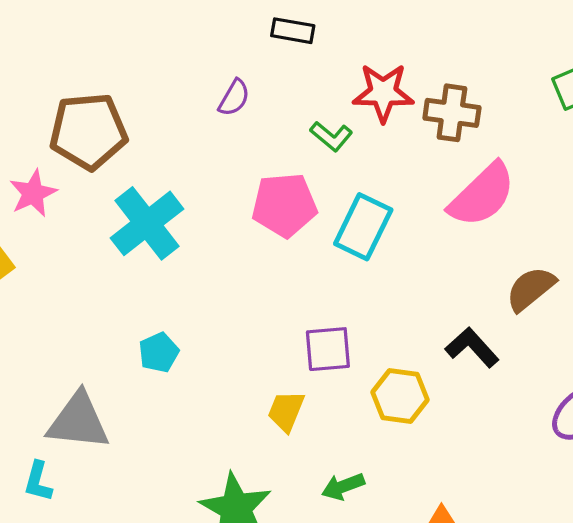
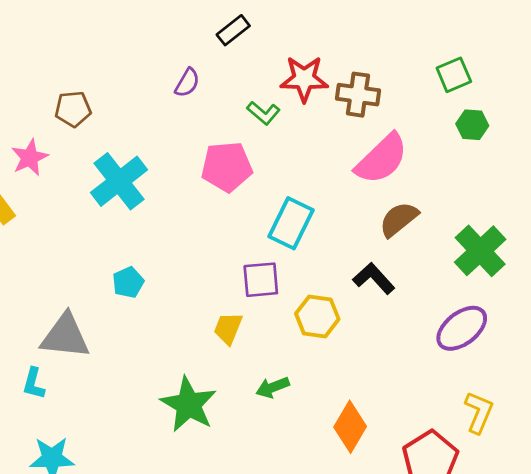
black rectangle: (293, 31) -> (233, 30), turned -48
brown pentagon: (88, 131) -> (73, 109), size x0.6
cyan rectangle: (363, 227) -> (291, 223), moved
brown semicircle: (531, 289) -> (399, 219), moved

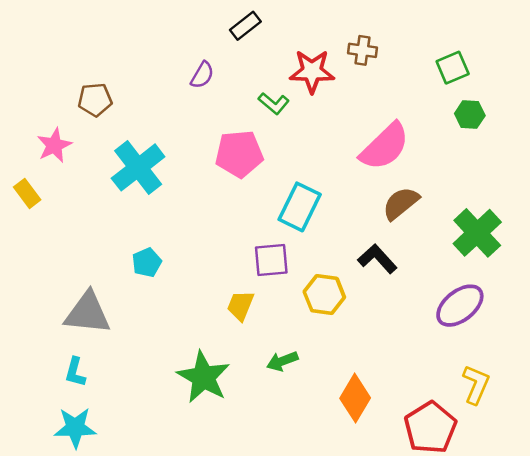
brown cross: (358, 95) -> (363, 50), moved, size x0.7
cyan L-shape: (34, 383) -> (75, 372), moved

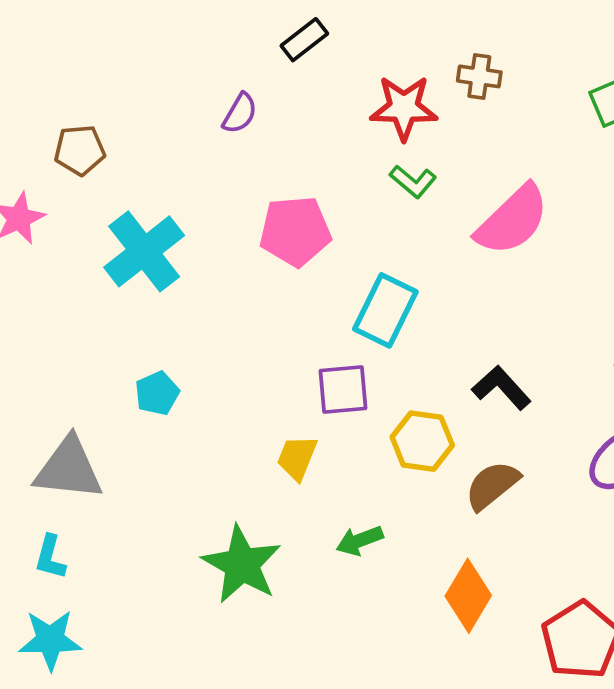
green L-shape: (274, 103) -> (413, 181), moved
brown semicircle: (401, 203) -> (492, 485), moved

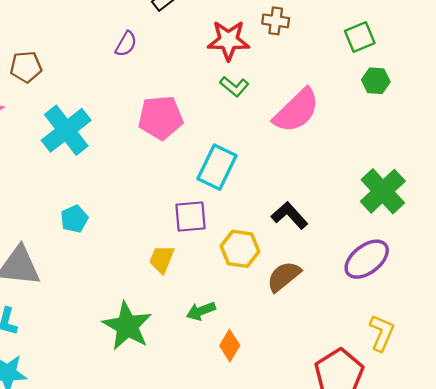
orange diamond: (468, 596) -> (230, 346), moved, size x0.7

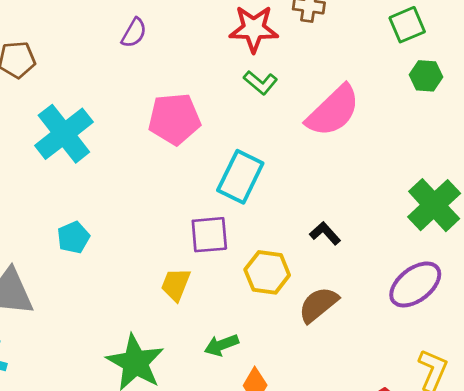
black L-shape: (290, 215) -> (325, 233), size x0.7

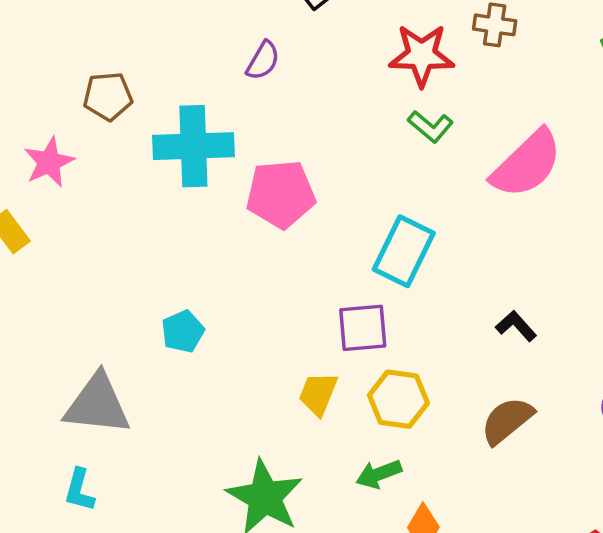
pink pentagon: (174, 119) -> (281, 194), moved
cyan cross: (64, 134) -> (193, 146), moved, turned 36
yellow hexagon: (267, 272) -> (398, 399), moved

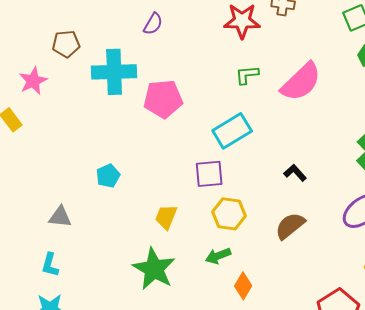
green L-shape: (430, 126) -> (247, 75), moved, turned 135
cyan rectangle: (404, 251) -> (232, 131), turned 33
yellow trapezoid: (318, 394) -> (166, 217), moved
gray triangle: (97, 404) -> (60, 217), size x0.6

